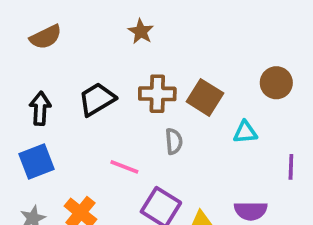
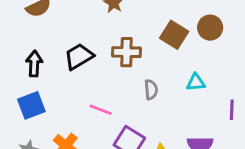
brown circle: (276, 83) -> (210, 28), moved
brown square: (205, 97) -> (174, 35), moved
gray semicircle: (174, 141) -> (151, 90), moved

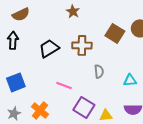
black arrow: (34, 64) -> (13, 40), moved
cyan triangle: (196, 82) -> (130, 80), moved

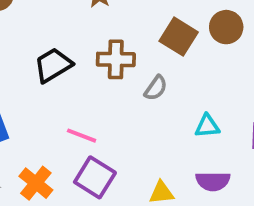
gray semicircle: (99, 71) -> (156, 88), moved, turned 40
purple square: (84, 107) -> (95, 177), moved

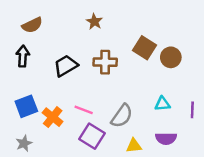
brown circle: (226, 27) -> (171, 57), moved
gray semicircle: (156, 88) -> (122, 116), moved, size x1.5
orange cross: (36, 183) -> (53, 117), moved

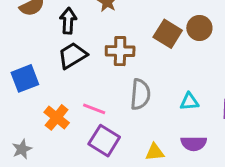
black arrow: (23, 56) -> (68, 21), moved
brown circle: (171, 57) -> (199, 28), moved
blue square: (26, 106) -> (25, 78), moved
gray semicircle: (122, 116) -> (140, 94), moved, turned -30

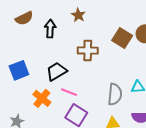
black trapezoid: (72, 55) -> (56, 71), moved
gray semicircle: (140, 94) -> (115, 94), moved

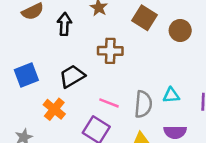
brown square: (122, 38) -> (145, 18), moved
pink line: (69, 92) -> (109, 103), moved

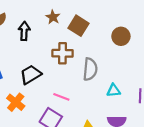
brown square: (145, 18) -> (78, 26), moved
gray semicircle: (143, 104) -> (90, 69), moved

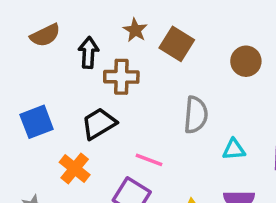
brown cross: (62, 53) -> (121, 77), moved

